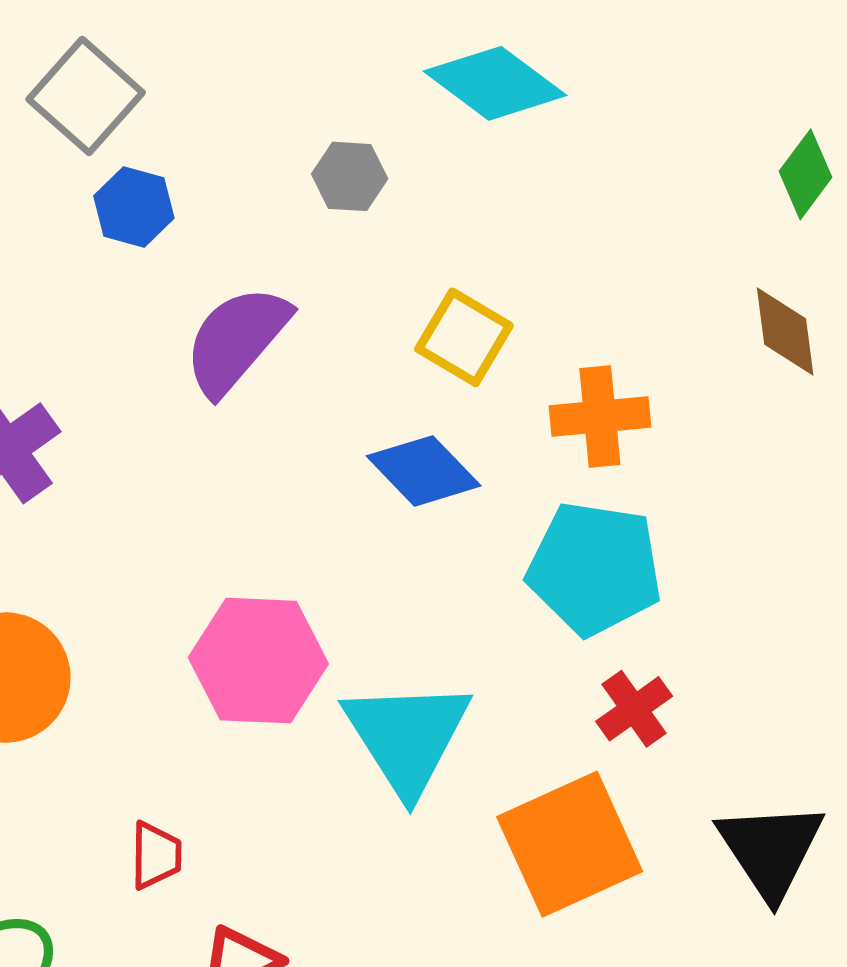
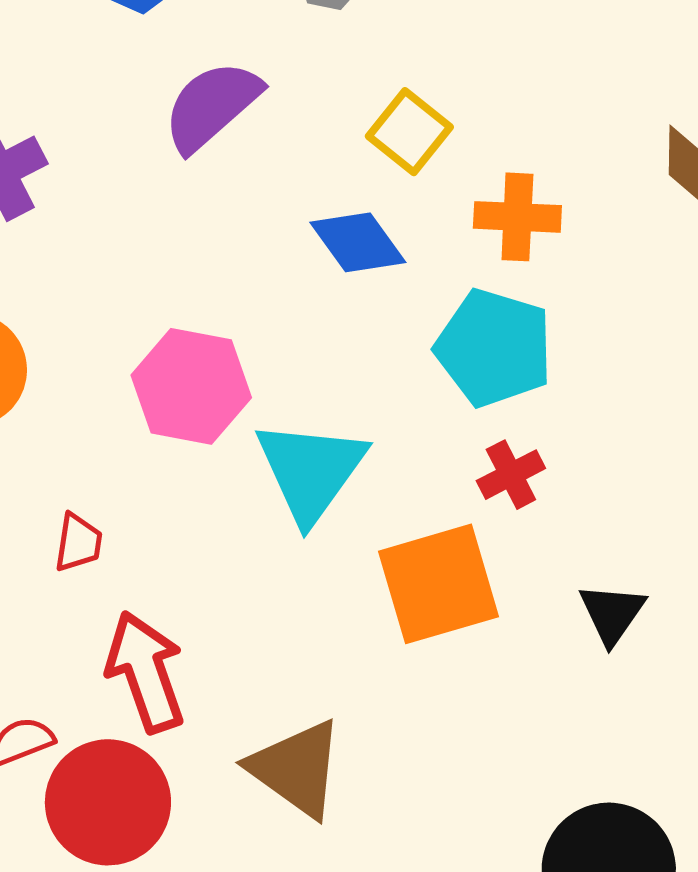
black triangle: (771, 850) -> (612, 614), size x0.7

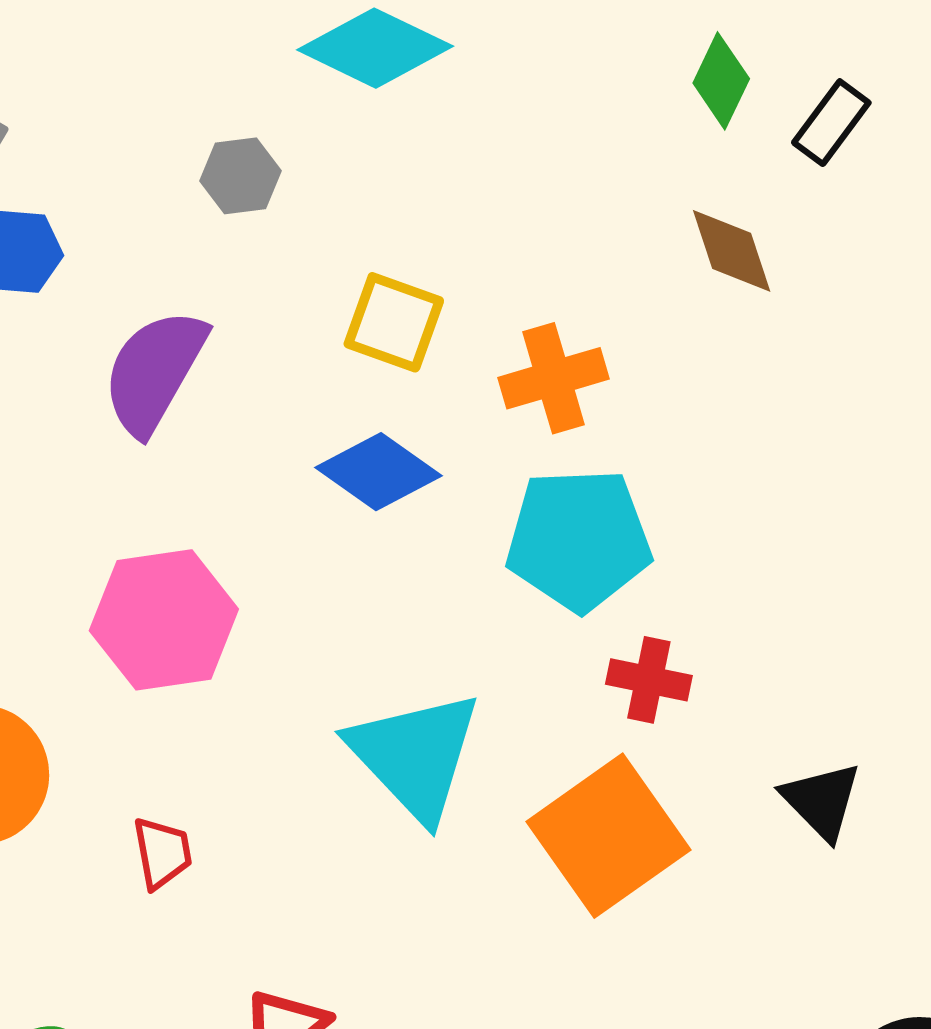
pink hexagon: (191, 386) -> (164, 620), moved
red cross: (511, 475) -> (649, 680), turned -32
red trapezoid: (78, 543) -> (162, 853), moved

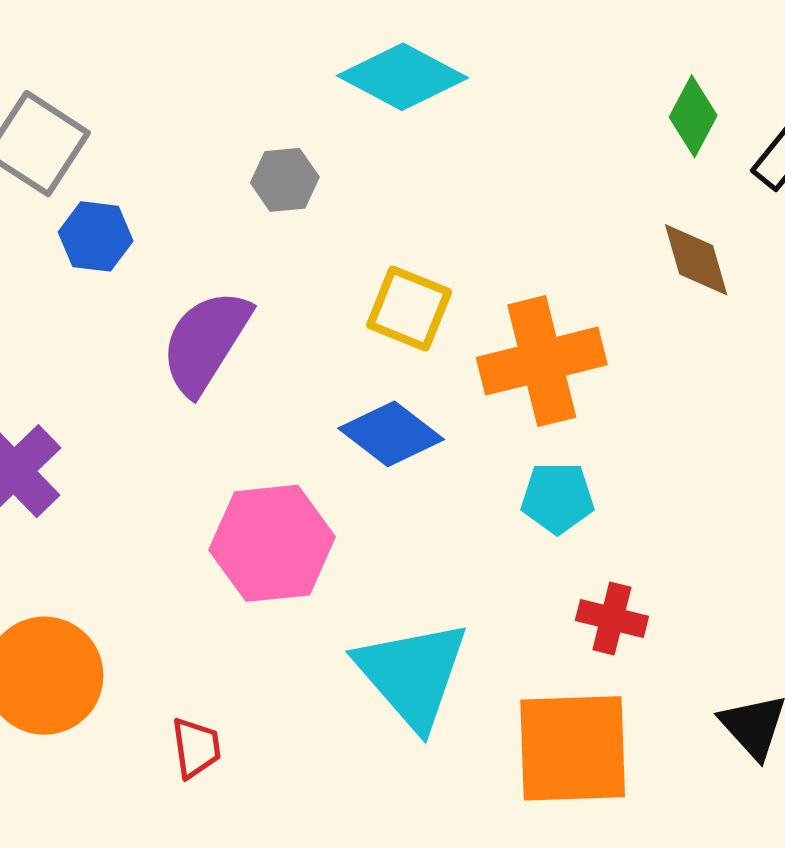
orange cross: (553, 378) -> (542, 361), size x1.4
cyan pentagon: (579, 540) -> (557, 498), size x0.6
pink hexagon: (164, 620) -> (272, 543), moved
orange square: (608, 836) -> (573, 748), turned 31

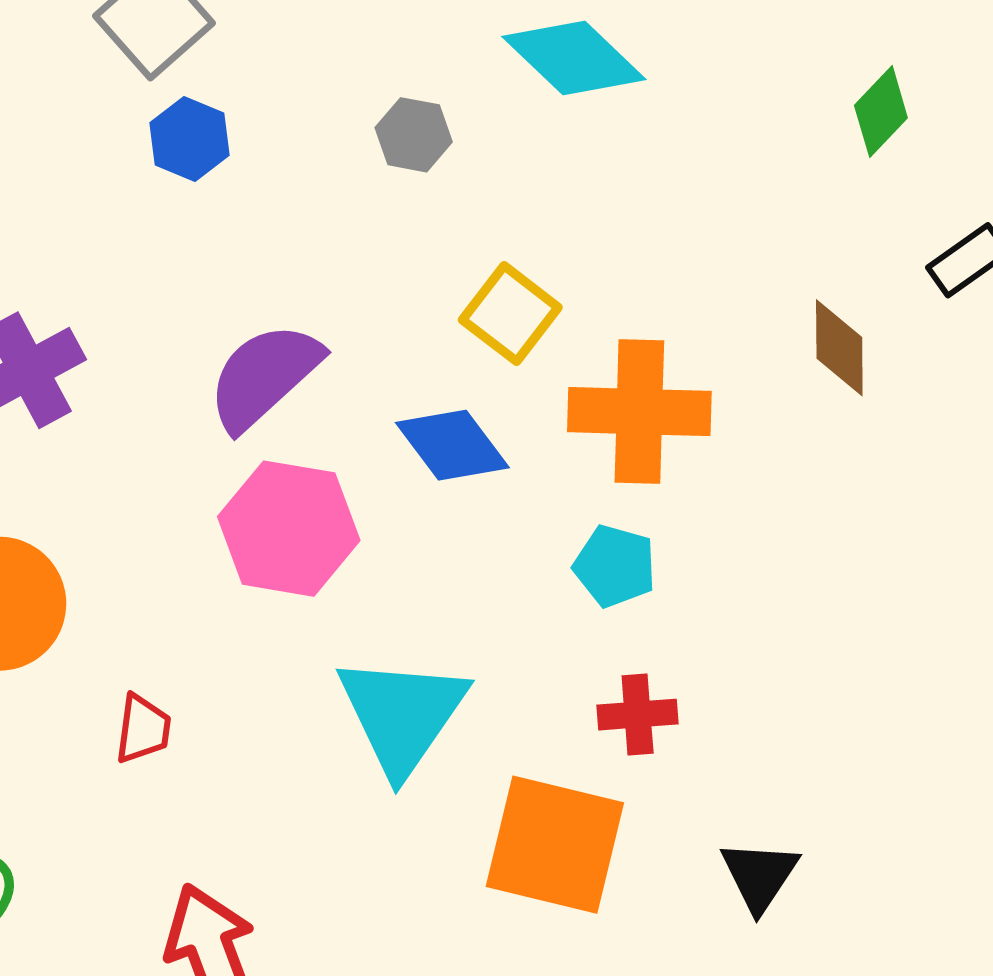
green diamond: (693, 116) -> (881, 112), moved
purple semicircle: (206, 342) -> (264, 376), moved
red cross: (612, 618) -> (638, 715), turned -34

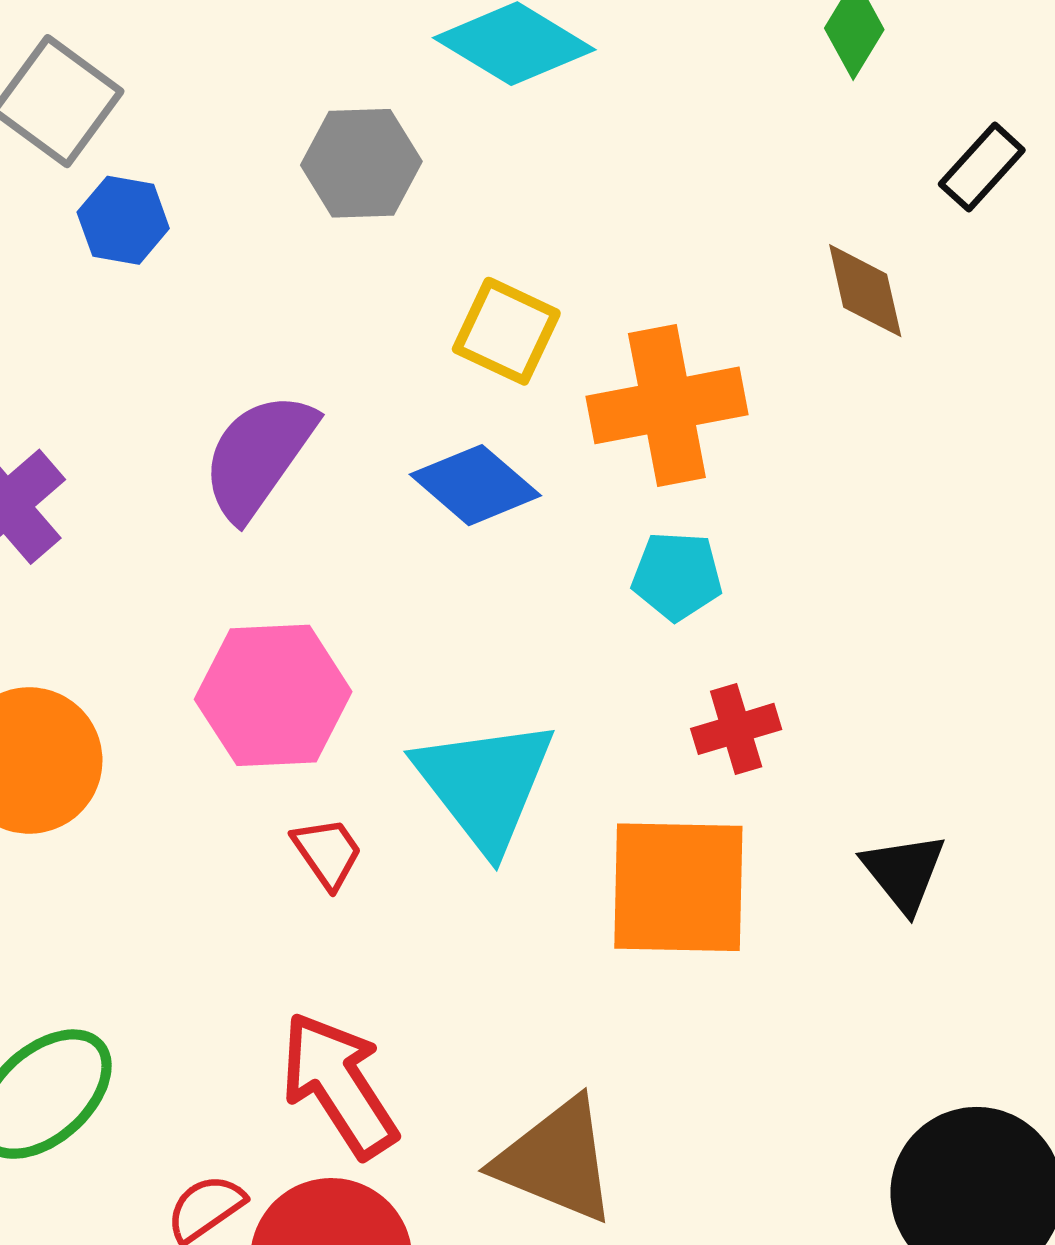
gray hexagon: (414, 135) -> (361, 163), size x1.4
pink hexagon: (289, 529) -> (273, 695), moved
red trapezoid: (143, 729) -> (327, 853), moved, turned -30

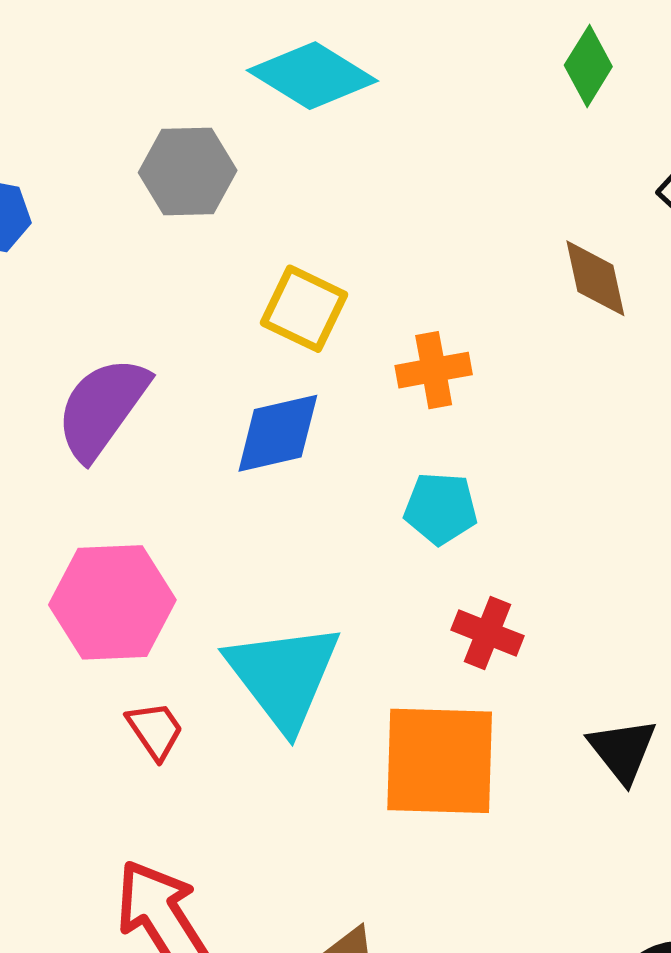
orange cross: (667, 405) -> (434, 370), size x0.6
blue diamond: (475, 485) -> (278, 433), turned -54
red cross: (736, 729) -> (487, 633), turned 38

